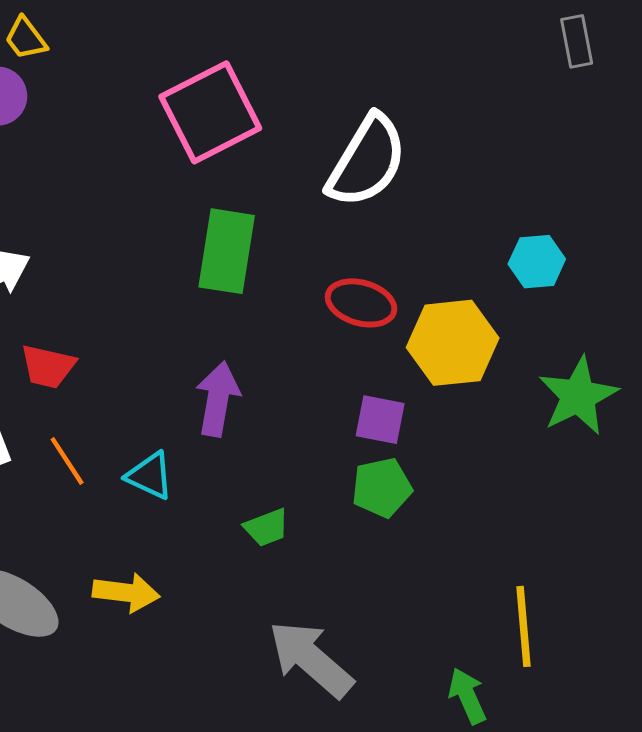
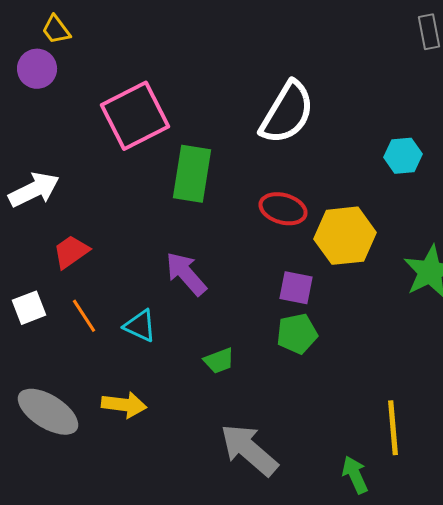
pink square: (210, 112) -> (135, 116), moved
cyan hexagon: (537, 262) -> (403, 156), moved
red trapezoid: (48, 366) -> (71, 252), turned 132
purple arrow: (218, 399) -> (186, 274), turned -51

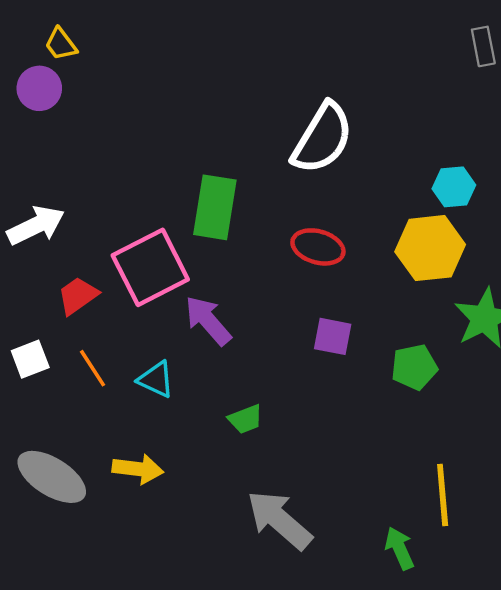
pink square: (135, 116) -> (150, 267), moved
yellow hexagon: (345, 236) -> (430, 248), moved
green pentagon: (297, 334) -> (414, 367), moved

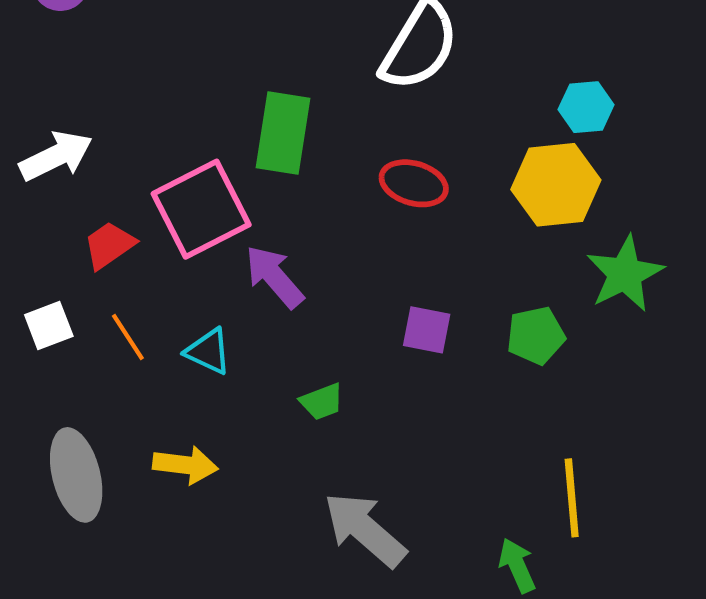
purple square: (333, 336) -> (427, 330), moved
gray ellipse: (52, 477) -> (76, 475), turned 44

